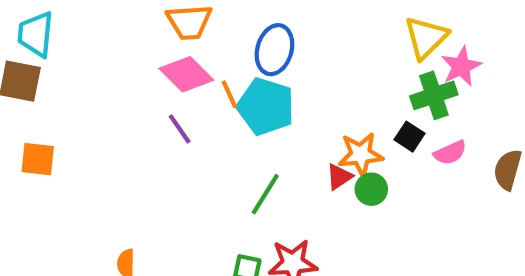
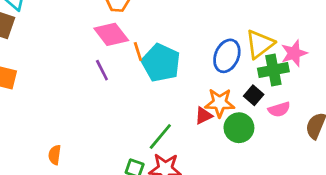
yellow triangle: (426, 37) -> (260, 44), moved
blue ellipse: (274, 50) -> (227, 56), moved
green circle: (371, 189) -> (239, 128), moved, size x1.4
green line: (265, 194) -> (160, 137), moved

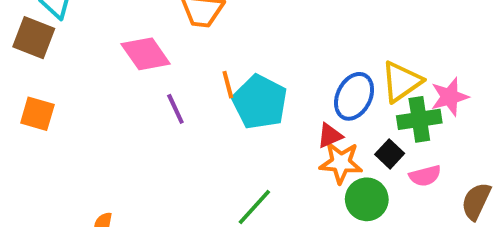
pink diamond: (111, 34) -> (146, 54), moved
red triangle: (204, 116) -> (330, 136), moved

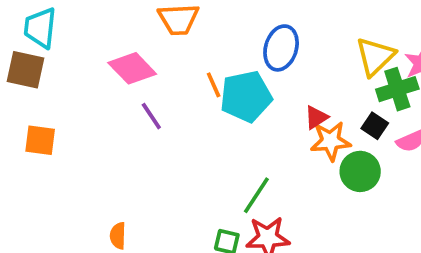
blue ellipse: (354, 96) -> (281, 48), moved
cyan pentagon: (260, 102) -> (246, 96), turned -30
purple line: (175, 109) -> (151, 116), moved

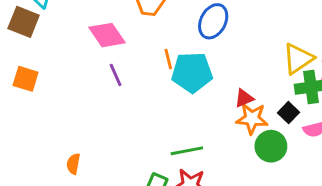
blue ellipse: (281, 48) -> (213, 21), moved
green line: (256, 195) -> (187, 151), turned 36

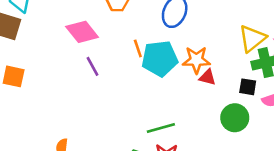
red triangle: (244, 98) -> (207, 77), turned 42
black square: (288, 113) -> (248, 87), turned -30
orange star: (252, 119) -> (196, 60), moved

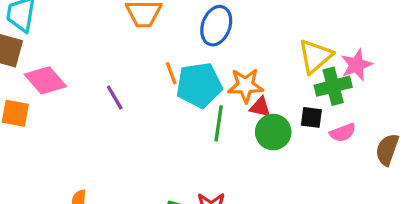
pink diamond: (82, 32) -> (45, 80), moved
green circle: (235, 118) -> (273, 132), moved
green line: (161, 128) -> (219, 123), moved, turned -64

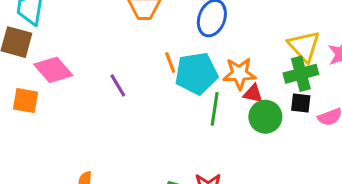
yellow triangle: (315, 56) -> (304, 46), turned -32
green cross: (333, 86) -> (301, 74), moved

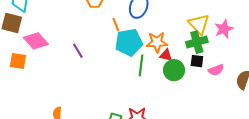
orange line: (170, 63) -> (116, 24), moved

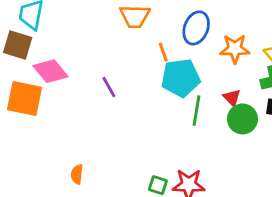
orange star: (157, 42) -> (235, 49), moved
red triangle: (166, 55) -> (232, 98), turned 32
orange square: (18, 61) -> (25, 98), size x1.5

